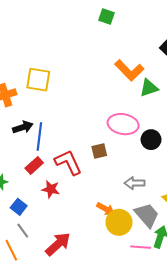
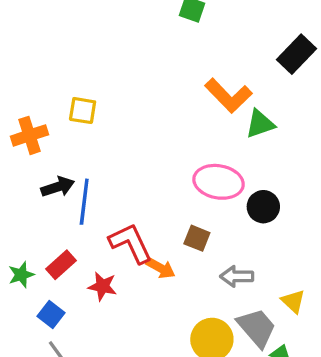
yellow square: (38, 80) -> (83, 111), size x0.7
brown square: (99, 151) -> (197, 238), moved, turned 35
red rectangle: (34, 165) -> (61, 265), moved
orange arrow: (106, 209) -> (160, 268), moved

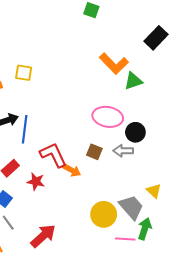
gray arrow: (237, 276) -> (123, 151), moved

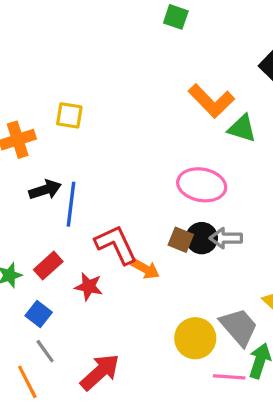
green triangle: (133, 81) -> (242, 128), turned 36
black circle: (135, 132) -> (202, 238), moved

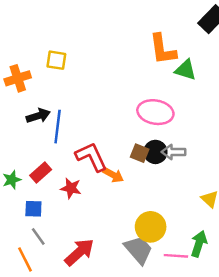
orange L-shape: (211, 101) -> (163, 49), turned 36
blue square: (39, 314) -> (33, 209), turned -36
gray trapezoid: (239, 327) -> (138, 250), moved

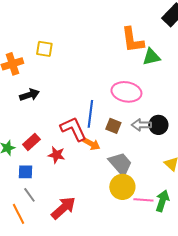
green triangle: (186, 70) -> (151, 57), turned -30
blue line: (58, 127) -> (90, 114), moved
black circle: (155, 152) -> (158, 125), moved
gray trapezoid: (138, 250) -> (120, 164), moved
pink line: (176, 256) -> (143, 200), moved

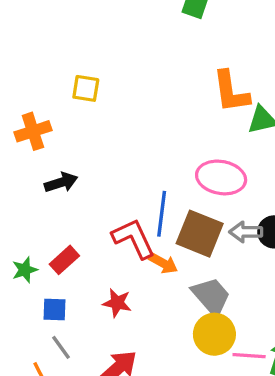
yellow square: (44, 49) -> (86, 88), moved
brown square: (113, 126) -> (200, 234), size x1.8
red star: (56, 155) -> (117, 303), moved

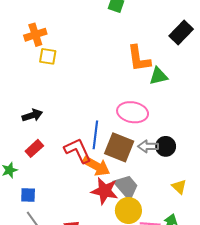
orange cross: (33, 131) -> (35, 35), moved
red rectangle: (64, 260) -> (34, 148), moved
orange arrow: (163, 263) -> (96, 166), size x1.5
red star: (117, 303) -> (105, 191), moved, size x1.5

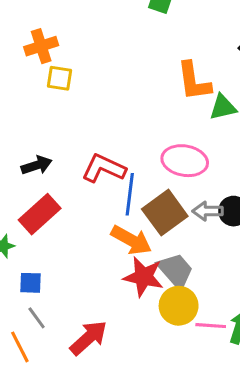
brown square: (119, 147) -> (165, 213), turned 32
red rectangle: (34, 148) -> (40, 214), size x1.5
red L-shape: (78, 151) -> (104, 168), moved, turned -40

